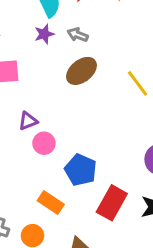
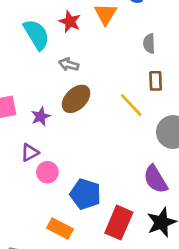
purple star: (44, 34) -> (41, 116), moved

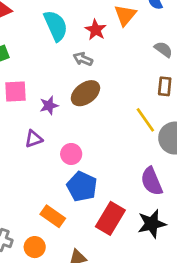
red star: (70, 22) -> (96, 30), moved
gray semicircle: (149, 44) -> (163, 49), turned 120
yellow line: (131, 105) -> (145, 120), moved
pink circle: (47, 172) -> (71, 154), moved

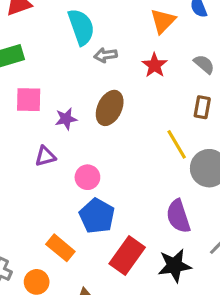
red star: (96, 30) -> (155, 65), moved
gray arrow: (83, 59) -> (106, 55), moved, turned -36
brown ellipse: (85, 93) -> (110, 108), turned -32

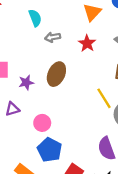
cyan semicircle: (81, 27) -> (35, 18), size x0.7

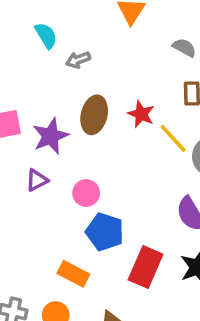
red star: (87, 43) -> (141, 114), moved
purple star: (26, 82) -> (51, 136), size x1.5

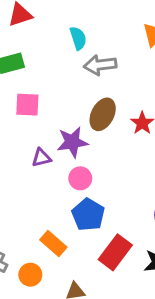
gray arrow: (78, 60) -> (100, 65), size x1.5
purple star: (51, 136) -> (72, 142), moved

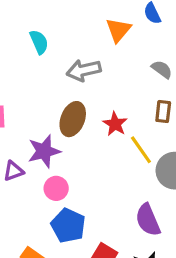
gray arrow: (100, 65) -> (84, 70), moved

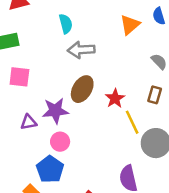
gray arrow: (84, 70) -> (81, 50), moved
blue pentagon: (68, 226) -> (50, 169), moved

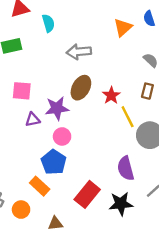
cyan semicircle: (66, 24) -> (48, 23), moved
pink square: (19, 77) -> (22, 91), moved

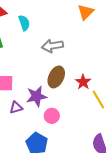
orange triangle: (123, 27) -> (86, 12), moved
pink circle: (62, 136) -> (52, 116), moved

